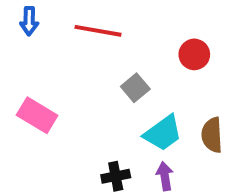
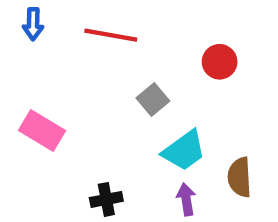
brown semicircle: (212, 135) -> (240, 177), moved
black cross: (116, 176) -> (106, 199), moved

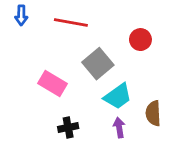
gray square: (153, 99) -> (98, 64), size x1.5
pink rectangle: (42, 131) -> (53, 84), moved

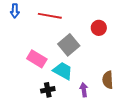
cyan trapezoid: (118, 96) -> (63, 71), moved, turned -115

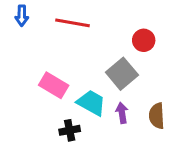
gray square: (69, 45) -> (122, 74), moved
purple arrow: (84, 90) -> (122, 113), moved

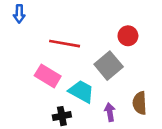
red line: (73, 23) -> (65, 44), moved
purple arrow: (122, 113) -> (110, 112), moved

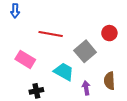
red circle: (128, 36) -> (109, 33), moved
pink rectangle: (48, 76) -> (25, 59), moved
black cross: (62, 116) -> (36, 91), moved

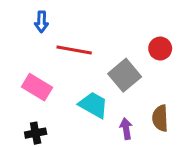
blue arrow: (15, 11) -> (41, 22), moved
black cross: (36, 91) -> (36, 133), moved

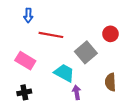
purple arrow: (126, 129) -> (77, 92), moved

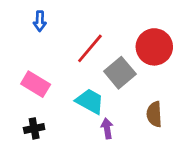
red circle: (110, 34) -> (154, 47), size x1.6
red line: (51, 35) -> (90, 48), moved, turned -60

